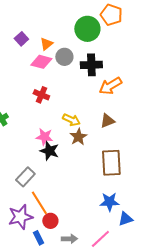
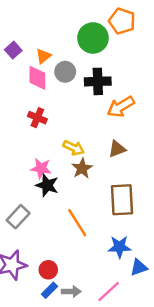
pink diamond: (41, 62) -> (37, 78), turned 75
orange line: (39, 203) -> (77, 223), moved
blue rectangle: (38, 238) -> (49, 290), moved, turned 72

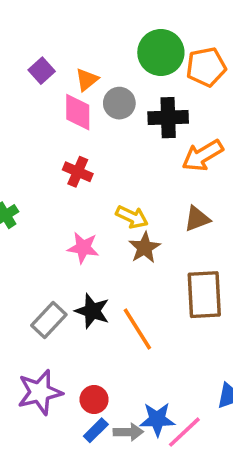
orange pentagon: (122, 21) -> (206, 67), moved, turned -30
black star: (47, 185) -> (92, 311), moved
blue star: (120, 247) -> (157, 419), moved

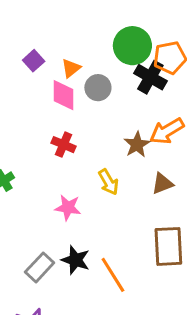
black cross: (168, 118) -> (150, 77), moved, turned 32
yellow arrow: (132, 217) -> (108, 182), turned 35
brown star: (145, 248) -> (137, 145), moved

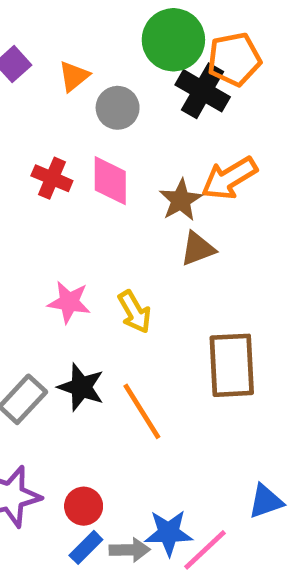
pink diamond: (64, 95) -> (110, 181), moved
red cross: (64, 145) -> (52, 178), moved
yellow arrow: (108, 182) -> (135, 312), moved
brown triangle: (162, 184) -> (198, 249), moved

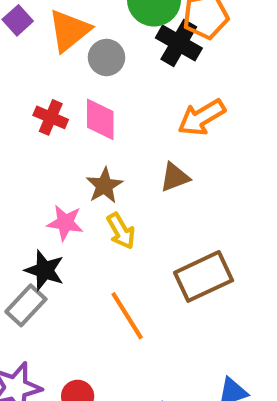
orange triangle: (74, 76) -> (69, 31), size x1.6
brown star: (181, 200) -> (104, 186), moved
brown rectangle: (232, 365) -> (204, 276), turned 68
black star: (81, 387) -> (45, 270), moved

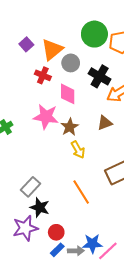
black cross: (179, 43) -> (100, 76), moved
red cross: (51, 117) -> (43, 75), moved
pink star: (65, 223) -> (46, 117), moved, size x1.4
black star: (45, 270) -> (40, 207), moved

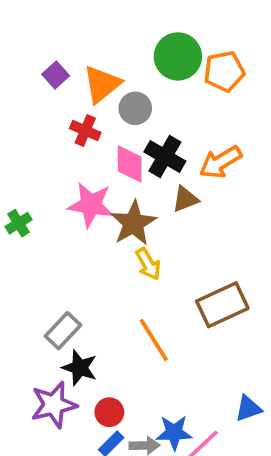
black cross: (100, 76) -> (165, 157), moved
brown triangle: (105, 123) -> (185, 199), moved
brown star: (70, 127) -> (133, 223), size x1.4

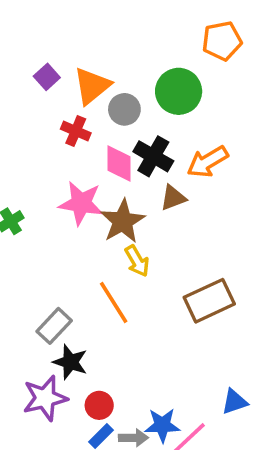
green circle: (178, 56) -> (179, 91), moved
orange pentagon: (224, 71) -> (222, 41), moved
orange line: (154, 340) -> (114, 302), moved

